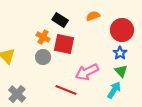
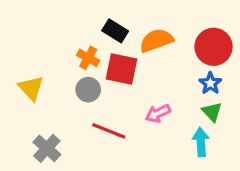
orange semicircle: (93, 16) -> (156, 40), moved, size x1.5
pink arrow: (87, 72) -> (158, 113), size x0.7
red line: (66, 90) -> (109, 131), moved
cyan arrow: (114, 90) -> (201, 142), turned -36

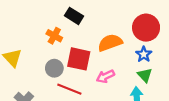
orange semicircle: (156, 40) -> (110, 43), moved
red square: (121, 69) -> (79, 59), moved
gray circle: (88, 90) -> (54, 68), moved

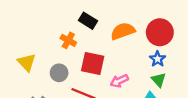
orange semicircle: (110, 43) -> (123, 31), moved
gray circle: (54, 68) -> (59, 73), moved

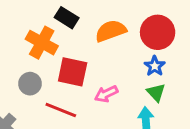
orange cross: (68, 40) -> (42, 43), size x1.5

